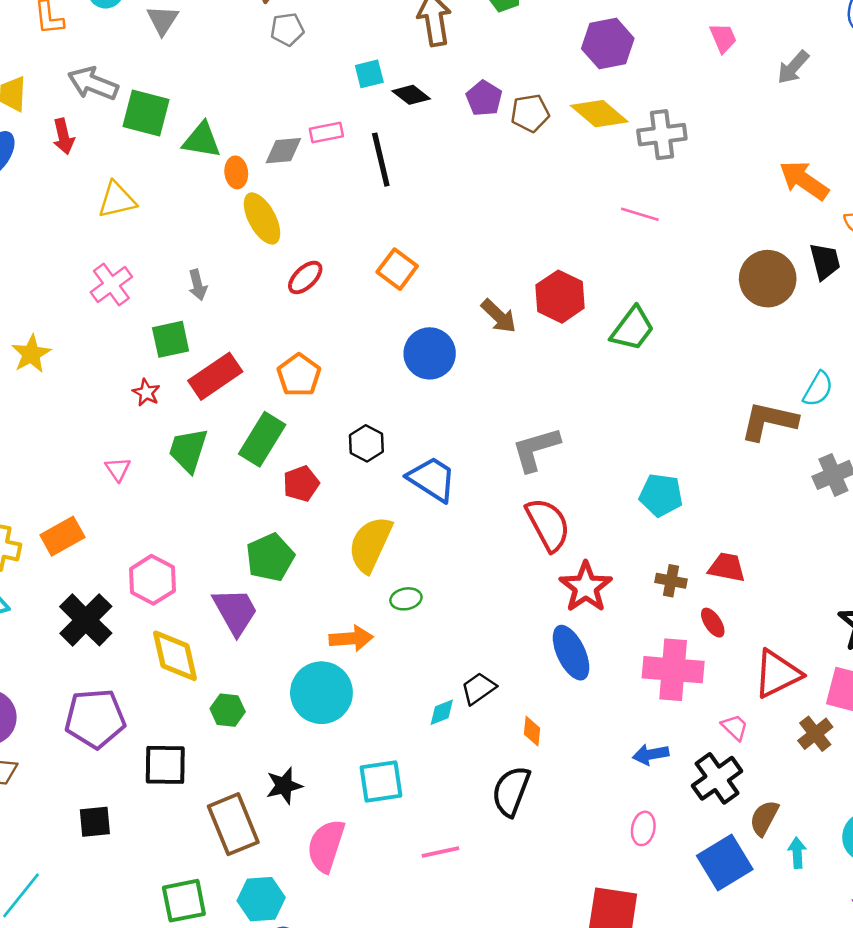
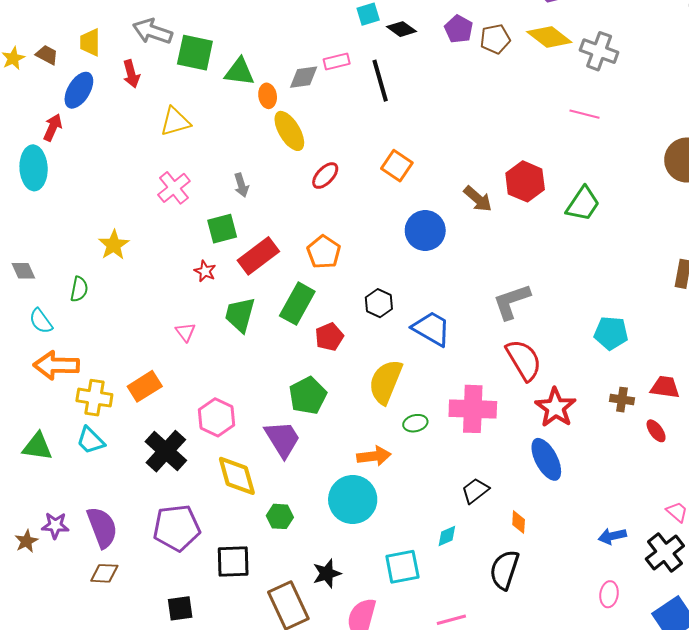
gray cross: (662, 135) -> (599, 51), turned 30
pink cross: (673, 670) -> (473, 409), moved
cyan diamond: (442, 712) -> (447, 536), moved

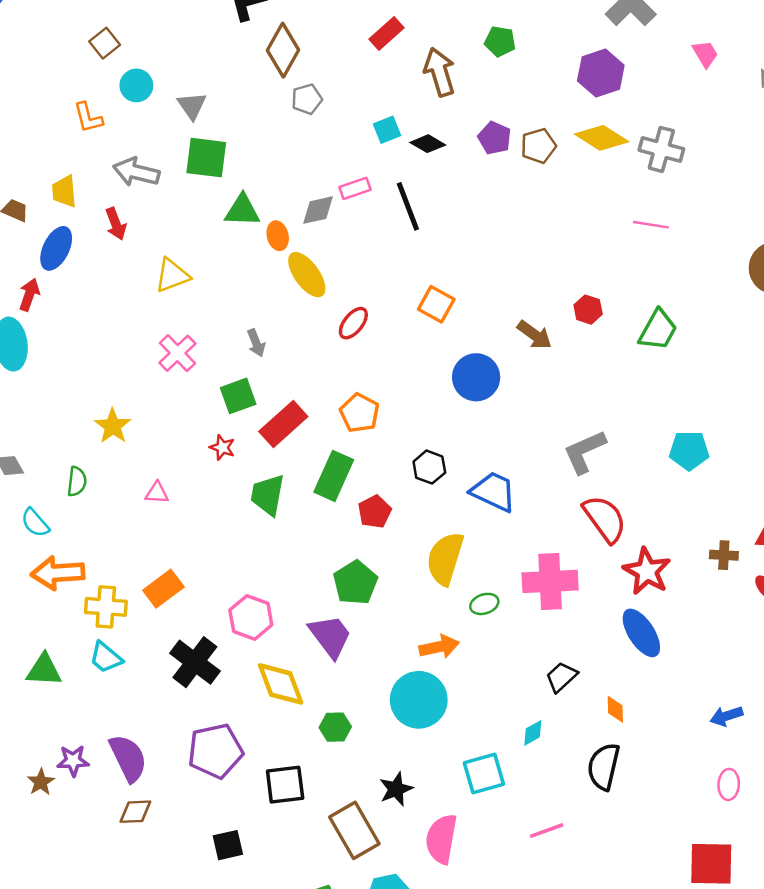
green square: (195, 53) -> (206, 158), moved
red hexagon: (525, 181) -> (588, 310), size x0.6
pink triangle: (185, 332) -> (157, 493), moved, turned -45
cyan pentagon: (611, 333) -> (689, 451), moved

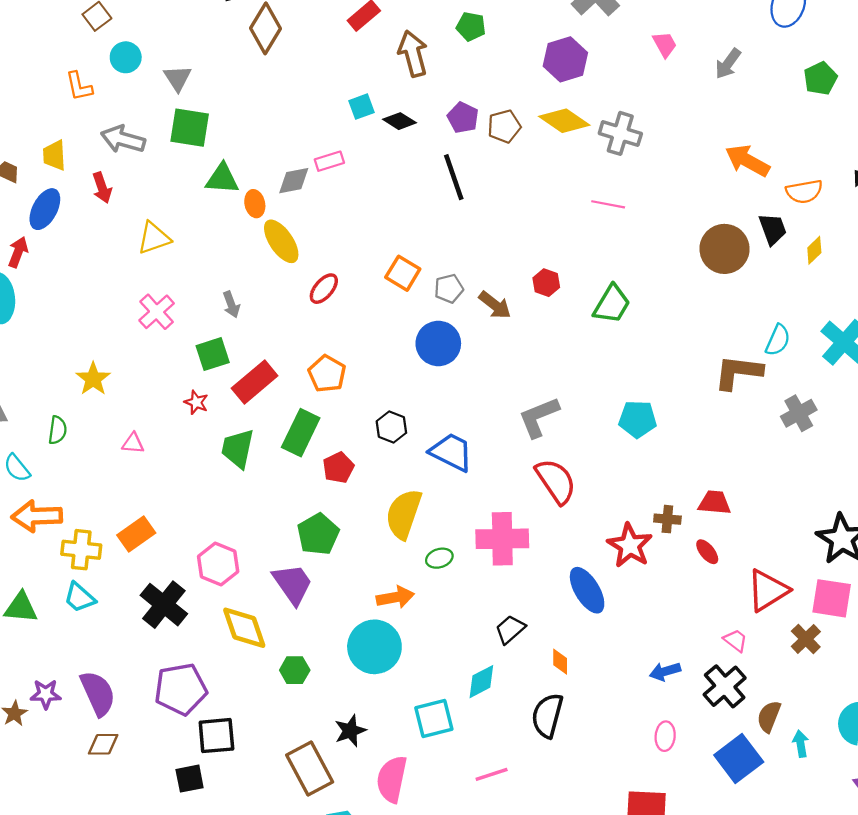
gray pentagon: (307, 99) -> (449, 289), moved
black line: (408, 206) -> (454, 177), moved
red star: (647, 571) -> (630, 545), moved
cyan diamond: (533, 733) -> (481, 682), size x1.4
black square: (285, 785) -> (216, 736), moved

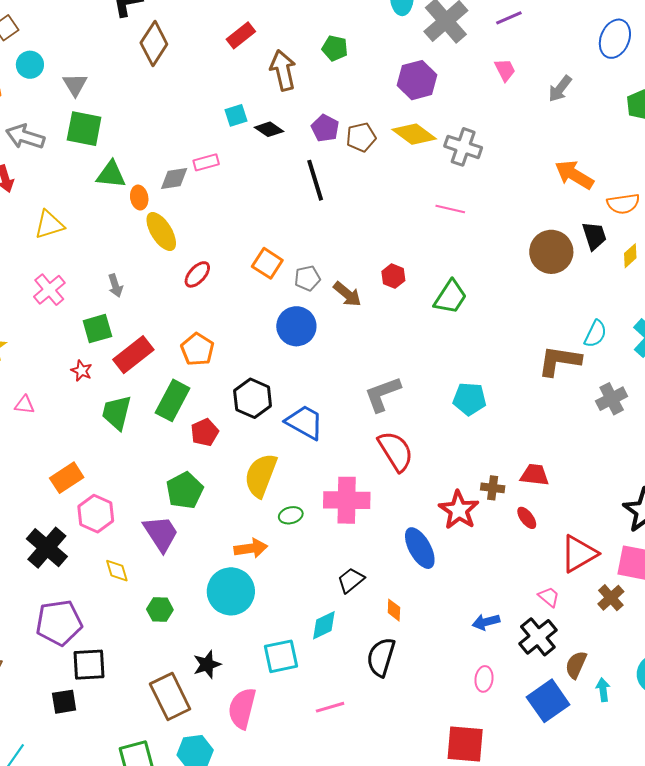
black hexagon: (391, 427) -> (253, 398), size x1.4
orange rectangle: (136, 534) -> (67, 478), moved
yellow diamond: (244, 628) -> (117, 571), size x0.6

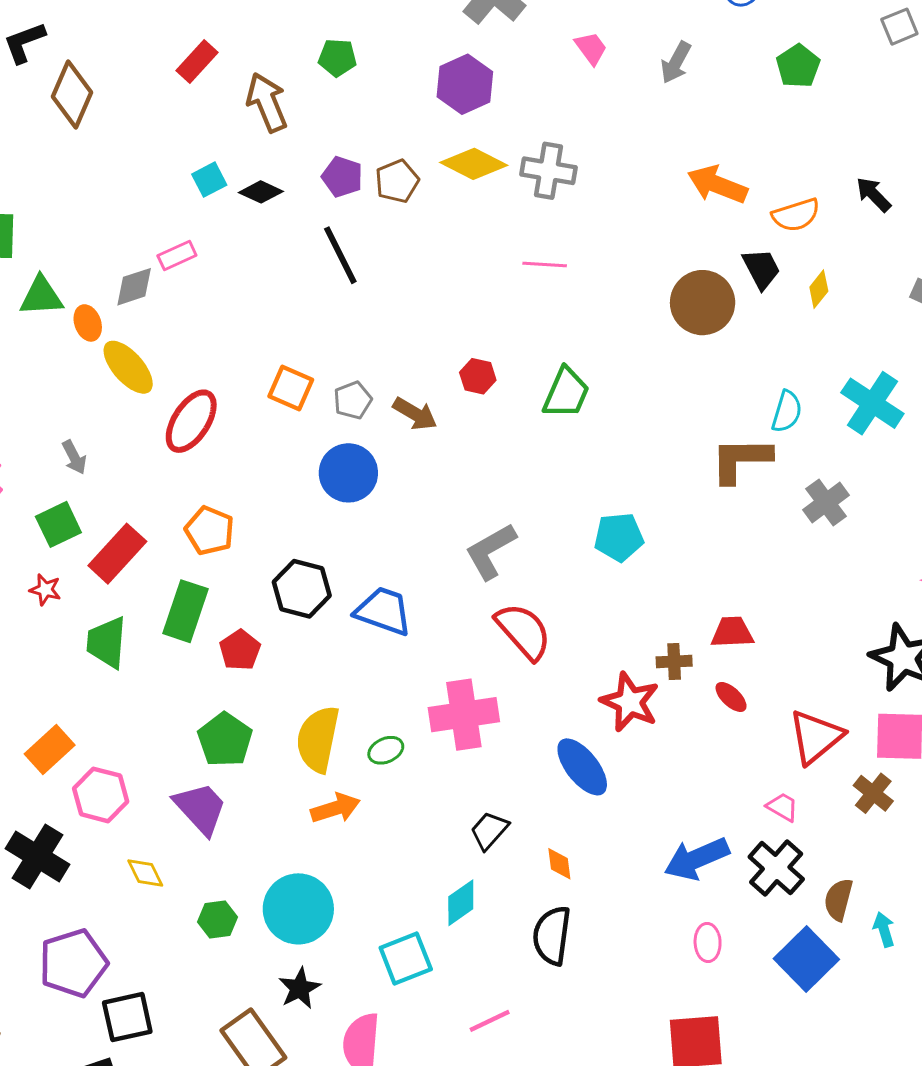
red ellipse: (197, 274) -> (191, 421), size x1.5
yellow semicircle: (261, 475) -> (318, 739), moved
cyan circle: (231, 591) -> (298, 909), moved
blue arrow: (486, 622) -> (697, 859), size x1.6

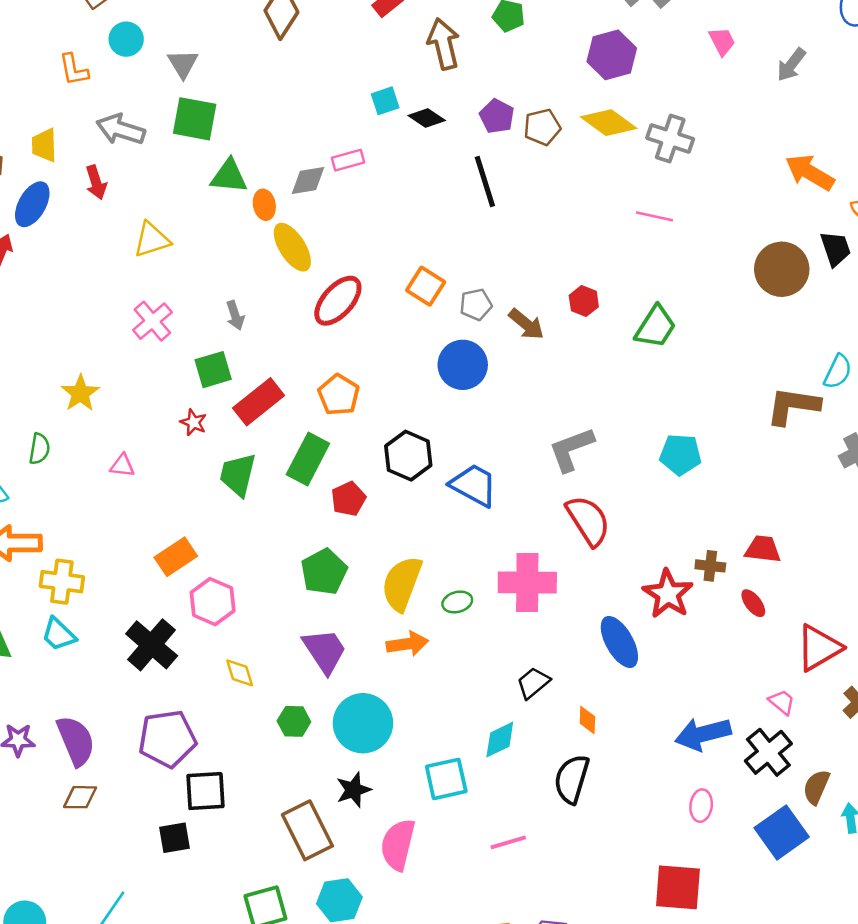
purple trapezoid: (200, 808) -> (325, 651), moved

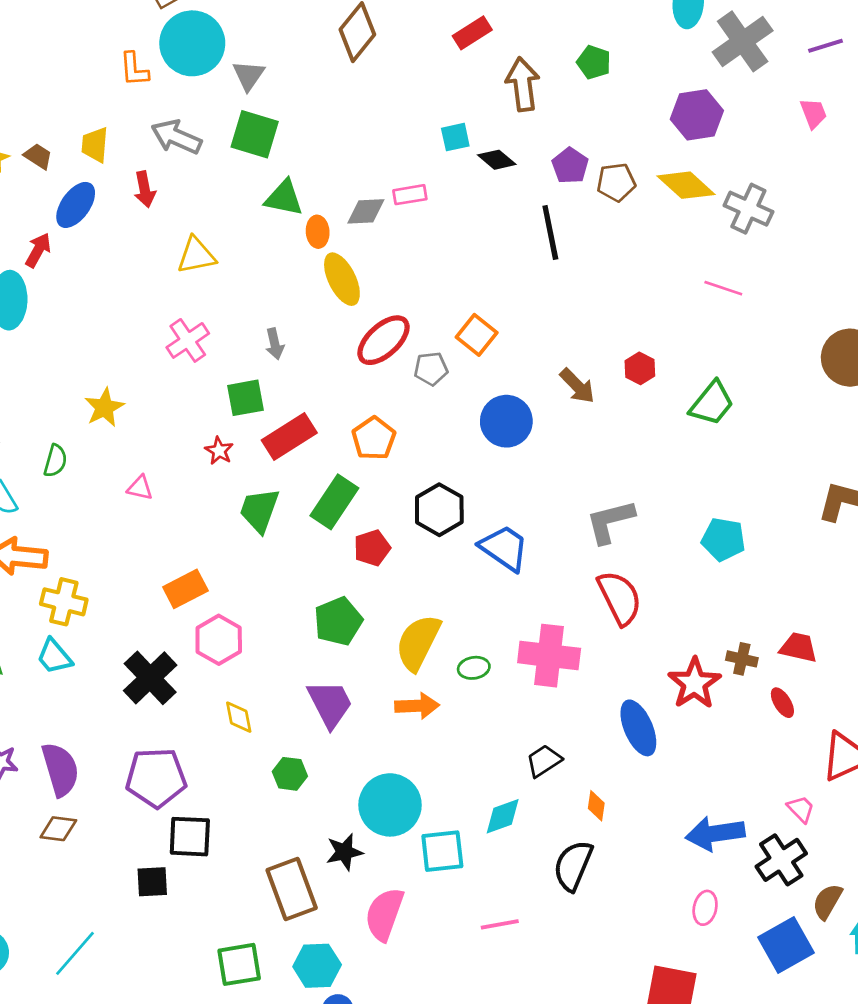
cyan circle: (126, 39) -> (192, 43), size x1.8
gray pentagon: (476, 305) -> (431, 369), moved
cyan circle: (363, 723) -> (390, 805), moved

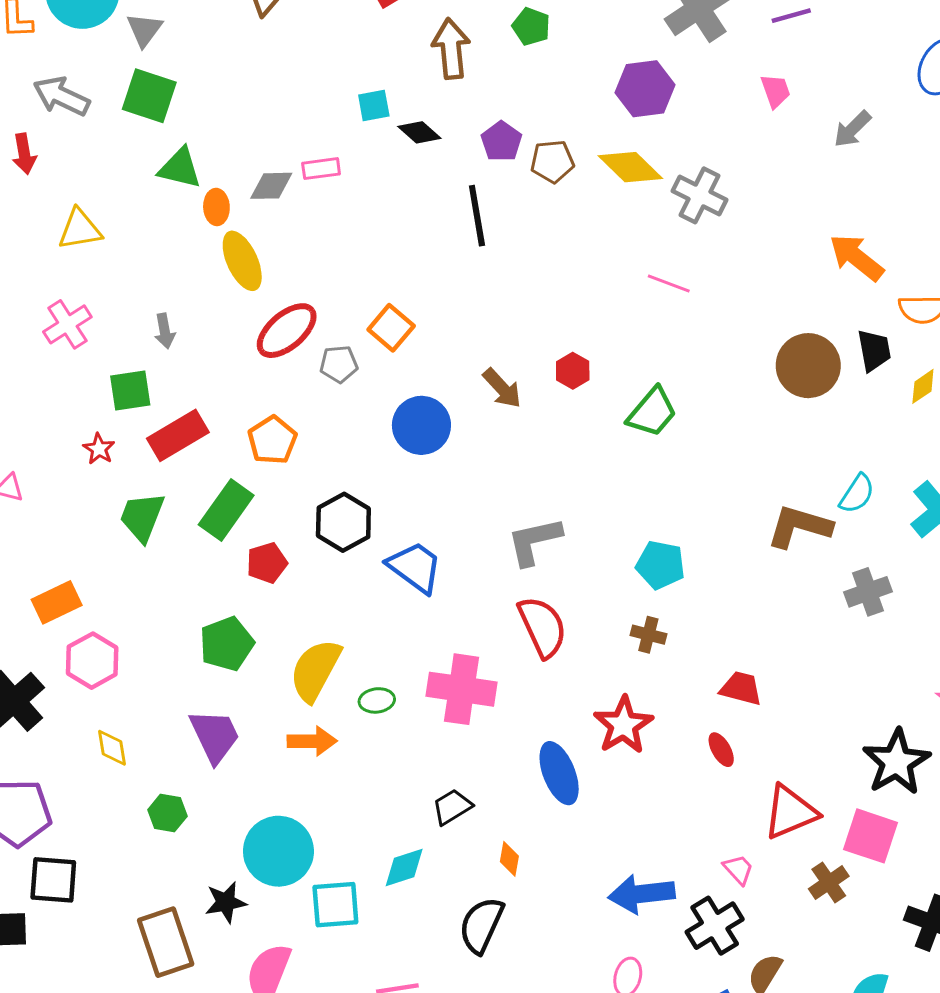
brown cross: (742, 659) -> (648, 635), moved

